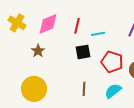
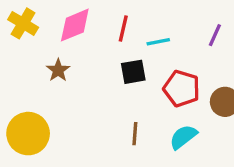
yellow circle: (34, 89) -> (28, 134), moved

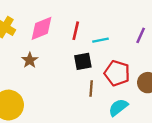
brown line: (135, 134) -> (91, 89), moved

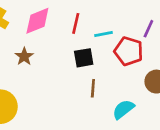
red pentagon: (117, 73) -> (129, 51), moved

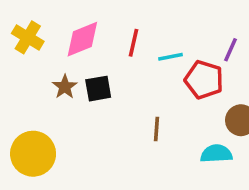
black square: (84, 58) -> (98, 89), moved
cyan semicircle: (123, 109) -> (216, 154), moved, turned 35

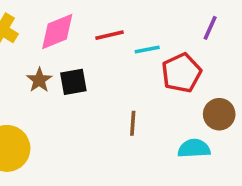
red line: (133, 43) -> (109, 35), turned 64
purple line: (230, 50) -> (210, 28), moved
red pentagon: (204, 80) -> (181, 73), turned 30

